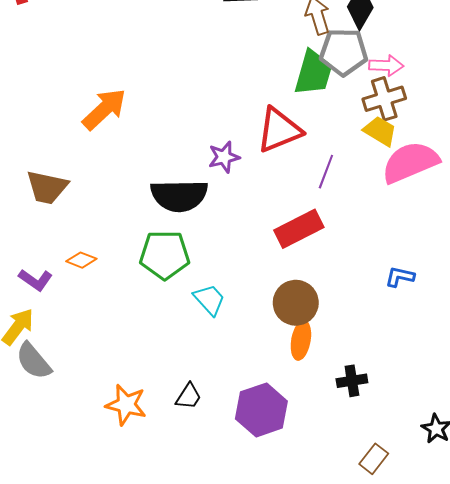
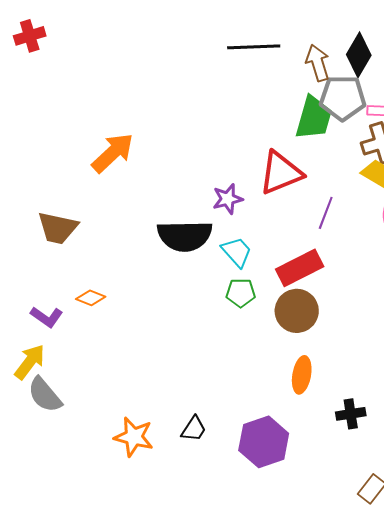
green pentagon: (165, 255) -> (241, 293), moved, size x0.6
cyan trapezoid: (209, 300) -> (237, 252), moved
brown circle: (296, 303) -> (297, 311), moved

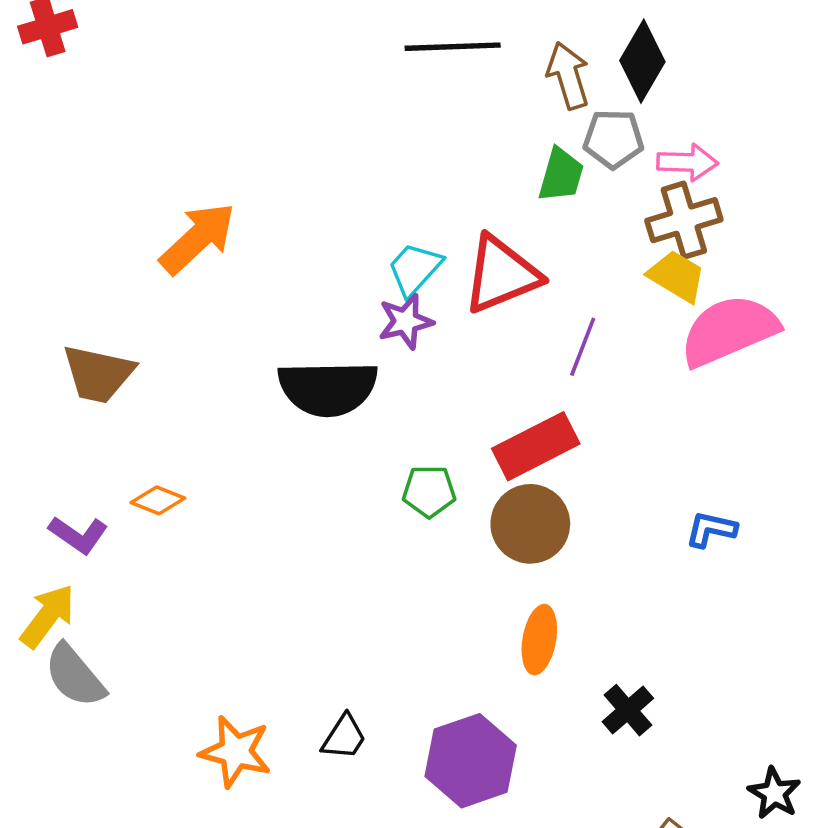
gray pentagon: (343, 98) -> (613, 139), size x0.7
green trapezoid: (314, 118) -> (561, 175), size x0.7
cyan trapezoid: (237, 252) -> (415, 269), moved, turned -96
black cross: (351, 414) -> (628, 710), turned -32

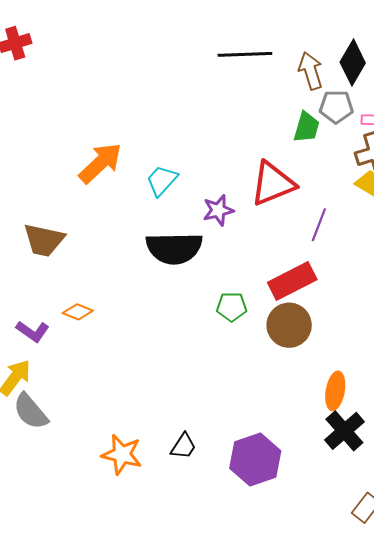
cyan trapezoid: (415, 269) -> (162, 181), moved
orange ellipse: (539, 640) -> (335, 391), moved
black cross: (628, 710) -> (344, 431), size x1.4

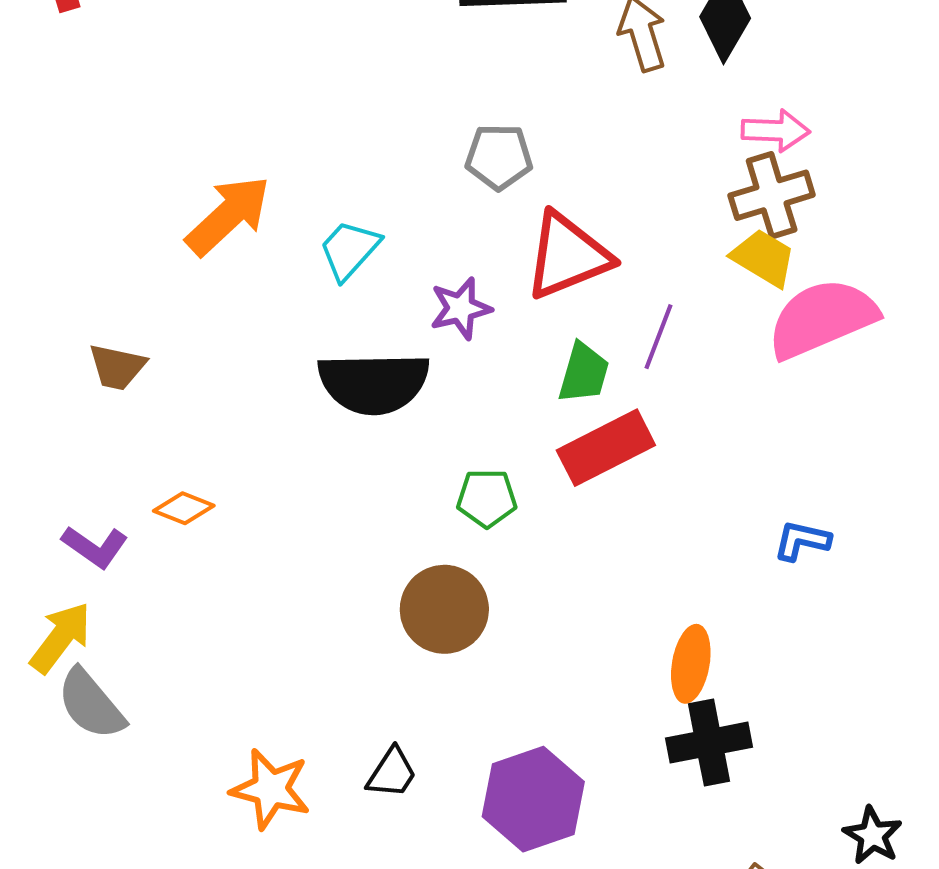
gray pentagon: (336, 107) -> (499, 157), moved
green trapezoid: (307, 127) -> (584, 373), moved
brown trapezoid: (44, 240) -> (117, 367), size x0.7
brown circle: (289, 325) -> (444, 609), moved
black cross: (344, 431) -> (709, 743), turned 30

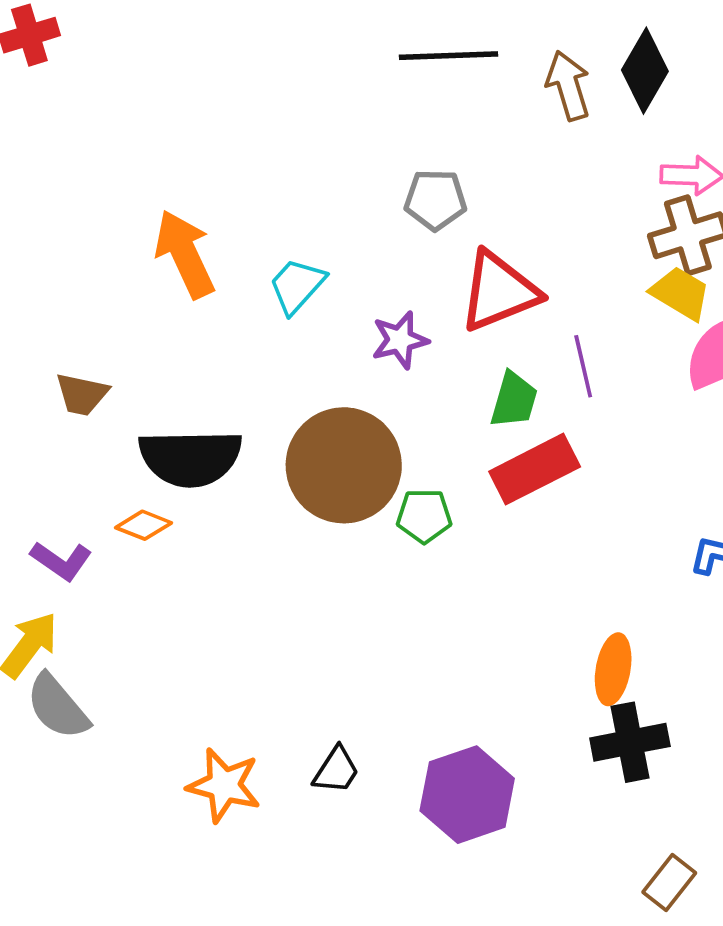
orange arrow: (228, 215) -> (185, 254), turned -72
purple line: (658, 337) -> (583, 366), turned -34
black semicircle: (374, 383) -> (190, 458), moved
brown circle: (444, 609) -> (344, 465), moved, size x1.4

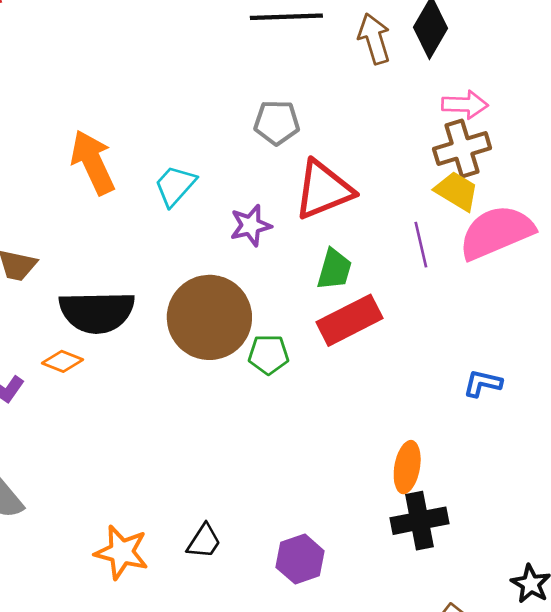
purple line: (583, 366) -> (421, 245), moved
purple hexagon: (467, 795) -> (300, 559), size x0.7

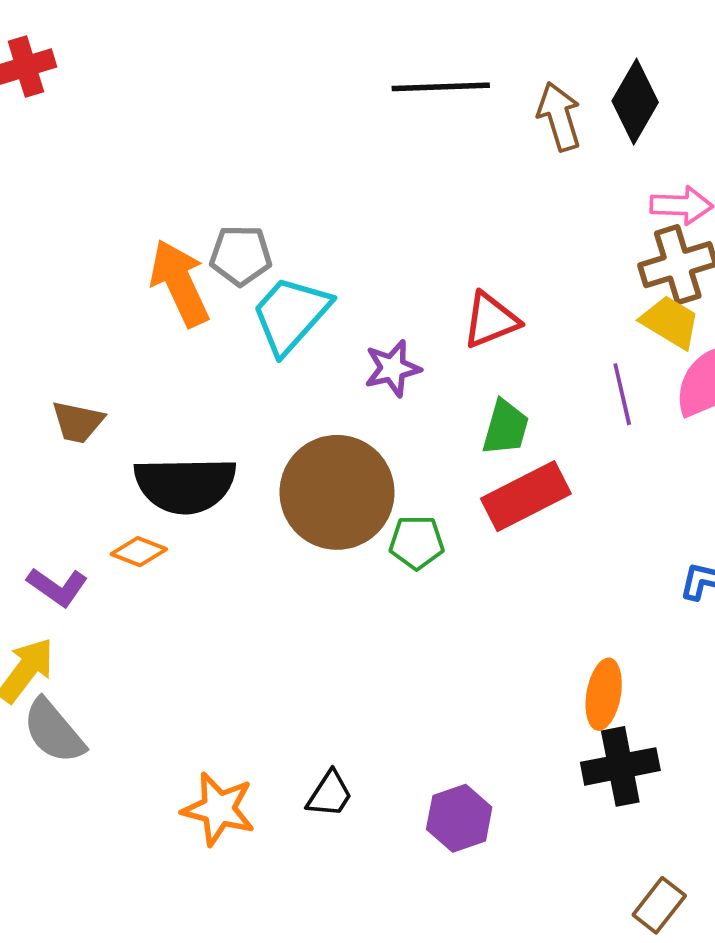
gray pentagon: (277, 122) -> (241, 255), moved
cyan trapezoid: (175, 186) -> (291, 315), size x1.4
red triangle: (323, 190) -> (491, 320), size x0.7

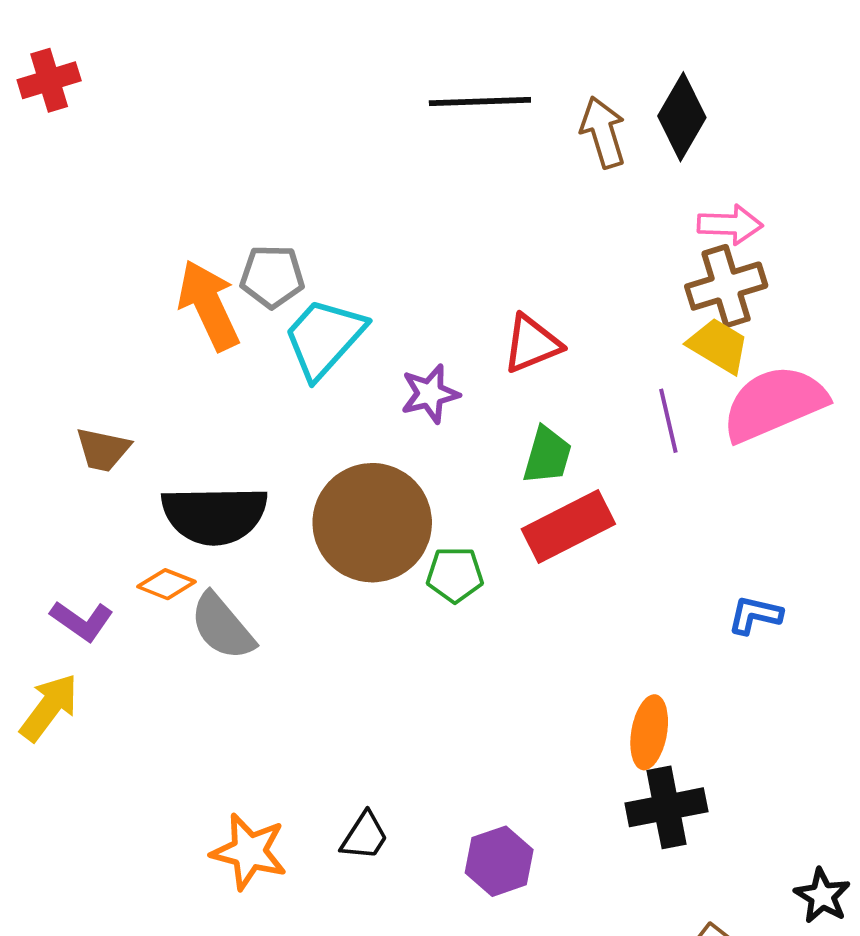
gray semicircle: (54, 731) -> (222, 627), moved

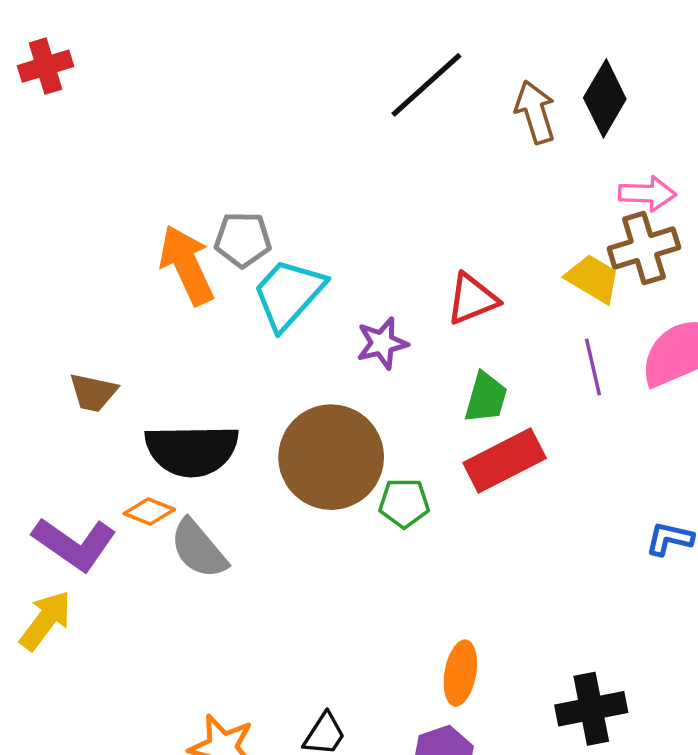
black line: (480, 101) -> (426, 85), turned -40
yellow trapezoid: (718, 346) -> (593, 279), moved
purple L-shape: (82, 621) -> (74, 544), size x1.5
orange ellipse: (649, 732) -> (460, 673), moved

